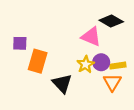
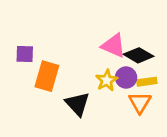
black diamond: (111, 21) -> (139, 55), moved

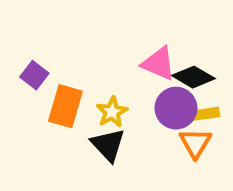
purple square: (25, 54) -> (34, 75), turned 36
purple circle: (126, 78) -> (176, 108), size x1.4
yellow star: (107, 80) -> (112, 112), moved

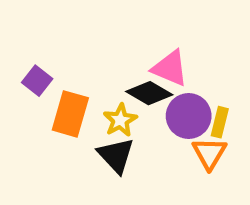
black diamond: (193, 77) -> (149, 93), moved
yellow rectangle: (205, 114) -> (220, 122), turned -68

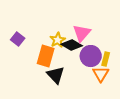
pink triangle: (170, 68) -> (82, 33), turned 48
orange rectangle: (70, 114) -> (46, 56), moved
yellow star: (120, 120) -> (58, 40), moved

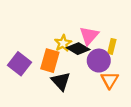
purple square: (18, 39) -> (20, 64), moved, size x1.5
yellow rectangle: (106, 59) -> (112, 46), moved

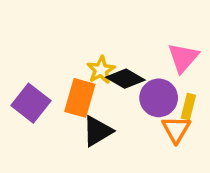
pink triangle: (89, 36) -> (183, 58), moved
yellow rectangle: (112, 46) -> (188, 107), moved
black triangle: (61, 81) -> (97, 131), turned 42

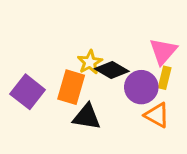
yellow rectangle: (188, 107) -> (165, 78), moved
orange triangle: (176, 129) -> (157, 115), turned -32
black triangle: (97, 131) -> (87, 117), turned 40

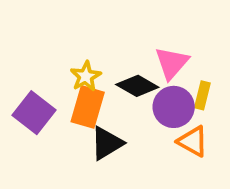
pink triangle: (163, 51) -> (172, 63), moved
yellow star: (90, 62) -> (86, 76), moved
black triangle: (87, 117) -> (107, 143), turned -40

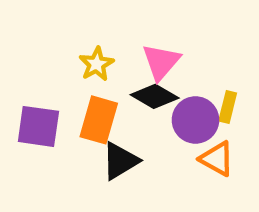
pink triangle: (172, 63) -> (161, 62), moved
yellow star: (86, 76) -> (96, 64), moved
purple square: (34, 113) -> (38, 126), turned -30

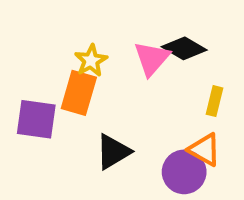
black diamond: (155, 96) -> (184, 48), moved
orange rectangle: (99, 120) -> (79, 93), moved
purple circle: (195, 120) -> (184, 172), moved

